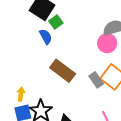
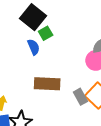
brown rectangle: (63, 71) -> (47, 84), turned -40

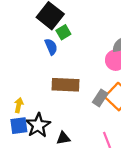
gray rectangle: (80, 97) -> (100, 98), turned 63

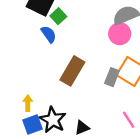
brown rectangle: (65, 85) -> (72, 71), turned -50

